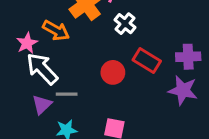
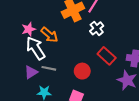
orange arrow: (56, 31) -> (49, 35), moved
red circle: (113, 72) -> (82, 71), moved

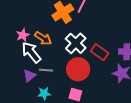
white cross: (97, 28) -> (76, 43), moved, size x1.5
red circle: (82, 71) -> (78, 69), size x1.5

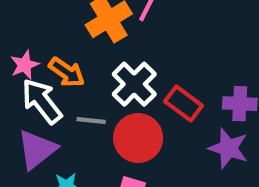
gray line: (46, 70) -> (91, 121), moved
purple triangle: (29, 76) -> (37, 149), size x1.5

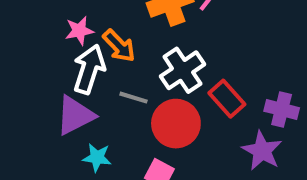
white arrow: (42, 101) -> (89, 69), turned 45

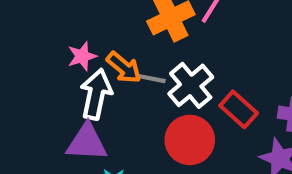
gray line: (133, 98) -> (151, 78), moved
purple triangle: (75, 115) -> (87, 142), turned 36

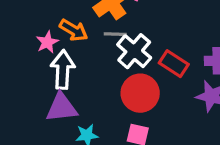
orange arrow: (124, 67) -> (74, 30), moved
gray line: (151, 78) -> (115, 34), moved

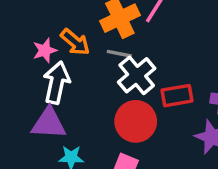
red rectangle: (174, 64) -> (177, 96), turned -52

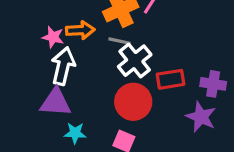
orange arrow: (75, 42) -> (80, 30), turned -44
pink star: (45, 50) -> (53, 37), turned 30

